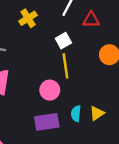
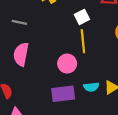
cyan semicircle: (76, 114) -> (91, 87), turned -104

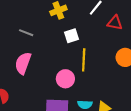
white square: (82, 17) -> (72, 36), moved

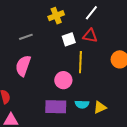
red triangle: (115, 23) -> (90, 36), moved
gray line: (26, 33) -> (26, 37), turned -40

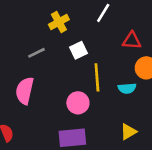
red triangle: (90, 36) -> (132, 41), moved
gray line: (26, 37) -> (36, 53), moved
cyan semicircle: (82, 104) -> (127, 88), moved

